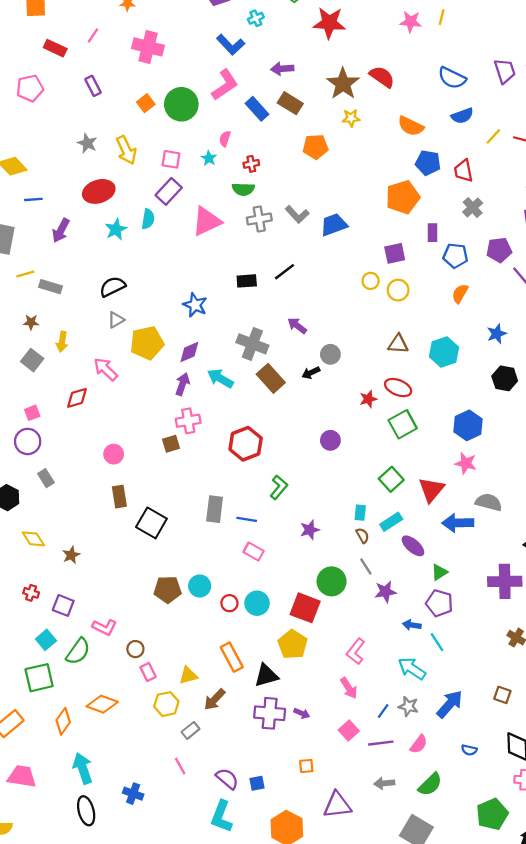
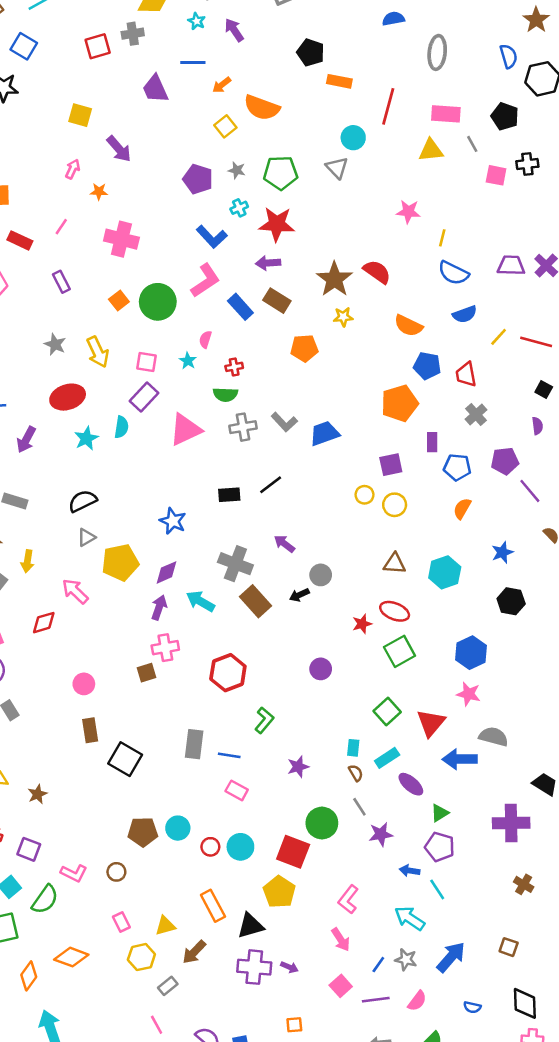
yellow line: (442, 17) -> (442, 238), moved
red star: (329, 23) -> (277, 224), moved
purple trapezoid: (505, 71) -> (511, 265), turned -70
brown circle: (135, 649) -> (116, 872), moved

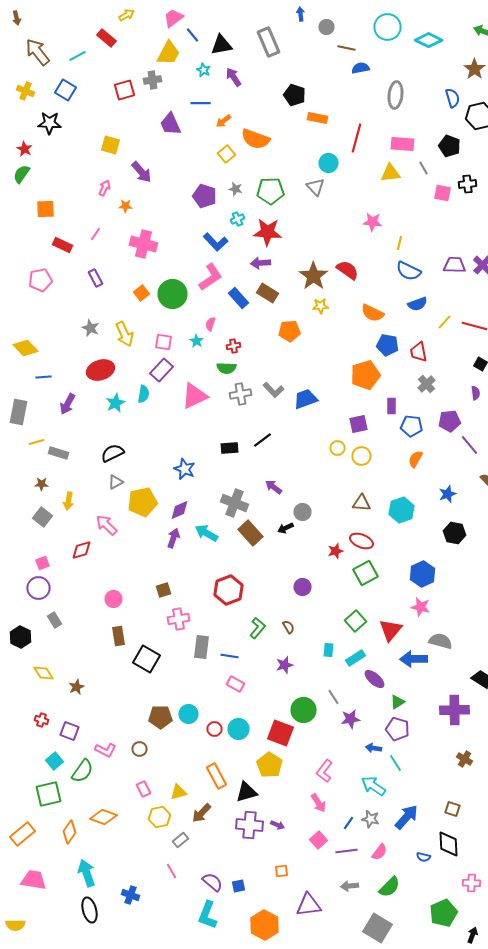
pink cross: (165, 648) -> (178, 619), moved
brown semicircle: (356, 773) -> (288, 627), moved
black diamond: (525, 1003) -> (448, 844), moved

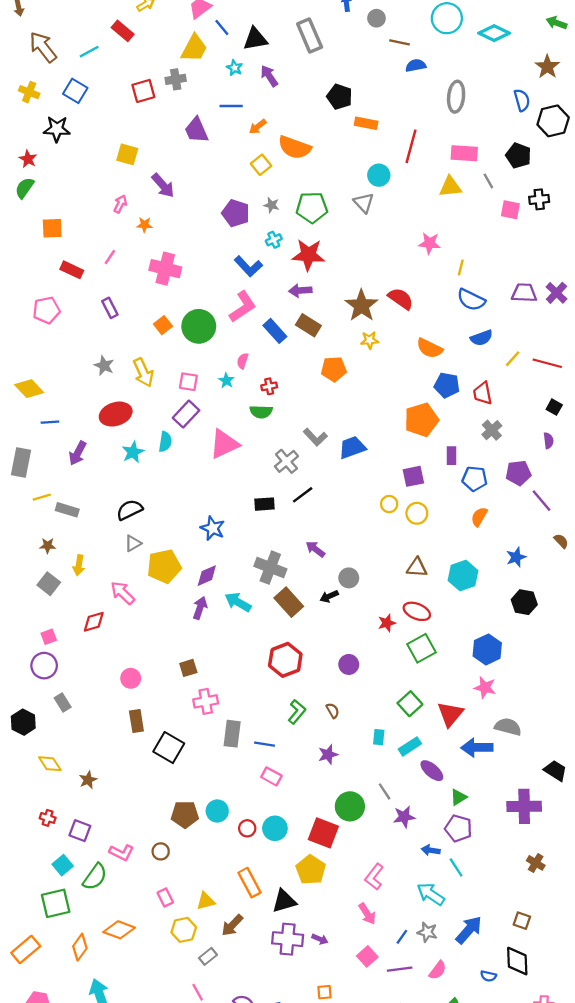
gray cross: (240, 394) -> (286, 461), moved, turned -30
red hexagon: (228, 590) -> (285, 660), moved

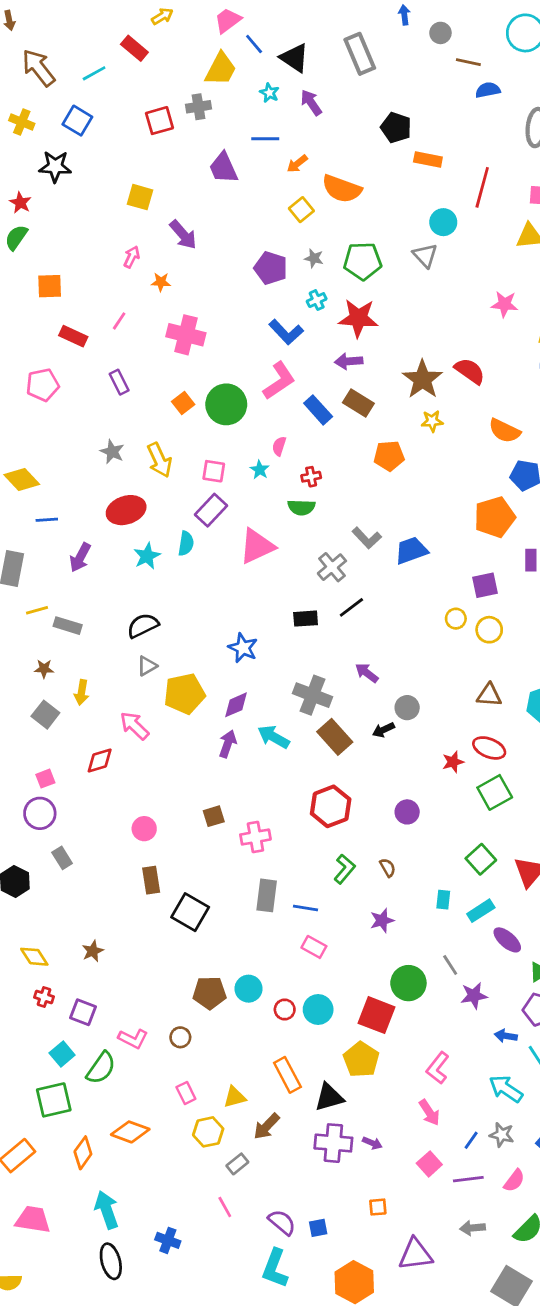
black triangle: (255, 39) -> (294, 58), turned 44
pink cross: (206, 701) -> (255, 837), moved
yellow diamond: (50, 764) -> (34, 957), moved

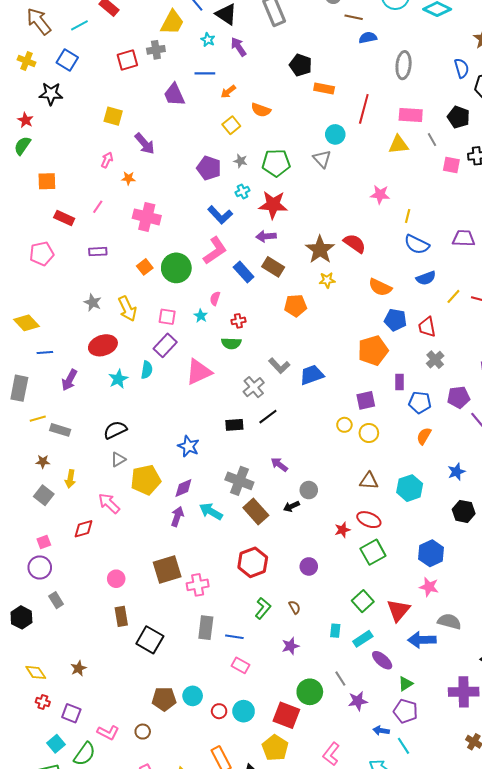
orange semicircle: (342, 189) -> (261, 110), size x0.7
purple rectangle: (119, 382) -> (98, 252), turned -66
brown square: (214, 816) -> (167, 570), size x1.8

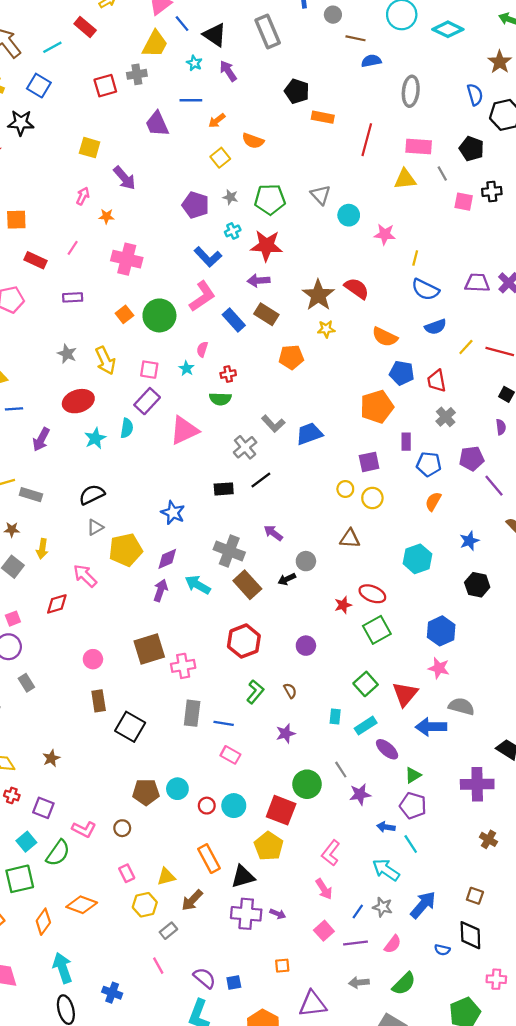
cyan circle: (335, 134) -> (349, 215), moved
brown triangle: (369, 481) -> (350, 539), moved

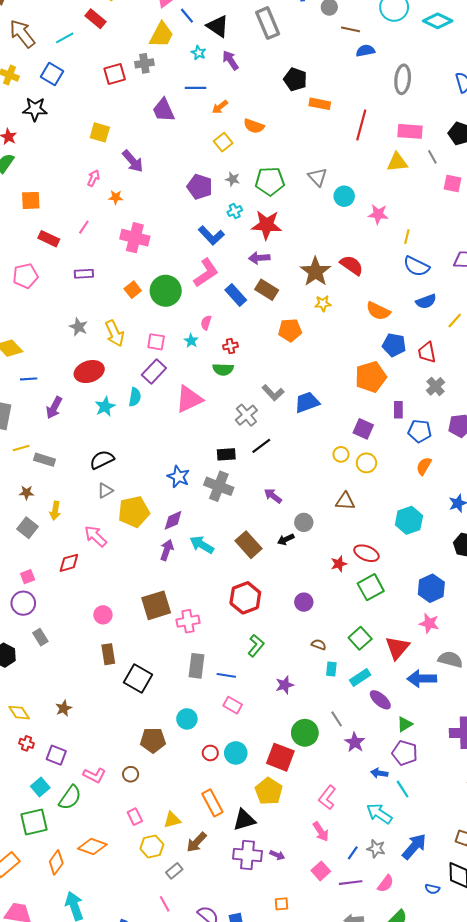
purple square: (369, 462) -> (363, 429), turned 36
gray cross: (229, 551) -> (219, 486), moved
brown semicircle: (290, 691) -> (319, 645), moved, turned -40
cyan circle: (177, 789) -> (187, 719), moved
purple star: (360, 794) -> (355, 742), turned -30

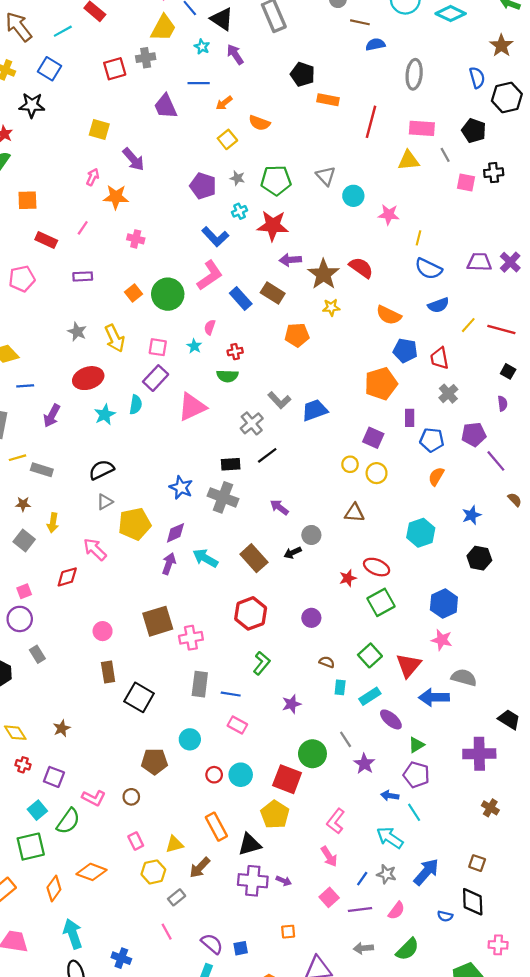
orange star: (116, 197) -> (116, 197), size x1.6
pink cross: (135, 238) -> (136, 239), size x0.6
purple arrow: (259, 258) -> (290, 260), moved

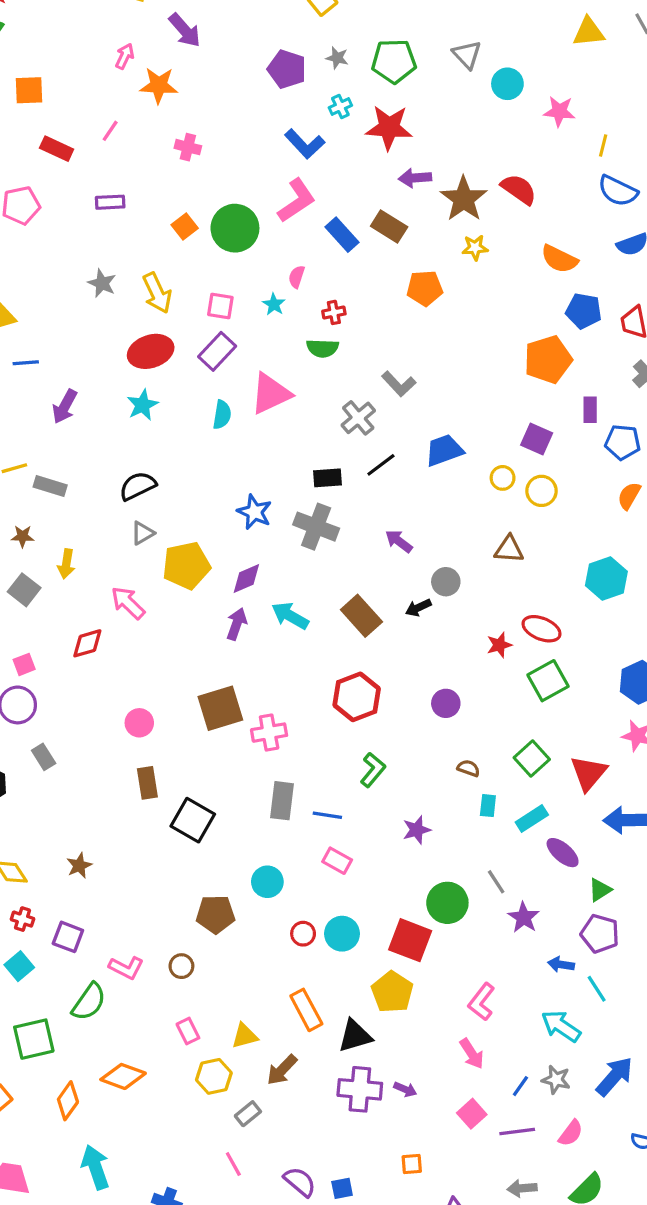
red ellipse: (88, 378) -> (151, 351), moved
cyan semicircle: (136, 405) -> (222, 415), moved
blue trapezoid: (315, 410) -> (444, 450), moved
cyan square: (37, 810) -> (19, 966), moved

